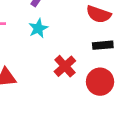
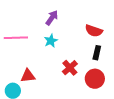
black rectangle: (103, 45) -> (97, 53), turned -72

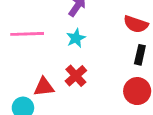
red cross: (70, 68) -> (76, 76), moved

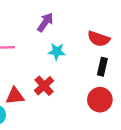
cyan star: (76, 38) -> (57, 51), moved, turned 30

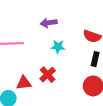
purple arrow: (45, 22) -> (49, 23), turned -133

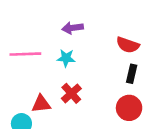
cyan star: (58, 47) -> (66, 58), moved

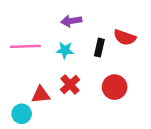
black rectangle: (132, 74) -> (99, 48), moved
red circle: (129, 108) -> (115, 87), moved

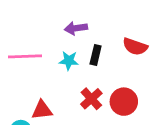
black rectangle: (99, 48) -> (96, 55), moved
red cross: (70, 85) -> (91, 99), moved

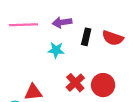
black rectangle: (96, 55) -> (86, 37), moved
pink line: (25, 56) -> (23, 25), moved

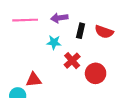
red cross: (75, 83) -> (72, 61), moved

